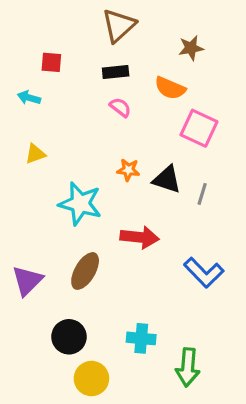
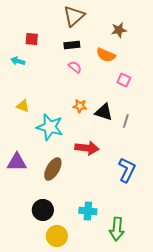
pink square: (199, 128) -> (124, 80), size x0.6
yellow triangle: (35, 154) -> (23, 106), moved, turned 40
blue L-shape: (204, 273) -> (127, 170), turned -110
purple triangle: (27, 281) -> (17, 162), moved, turned 45

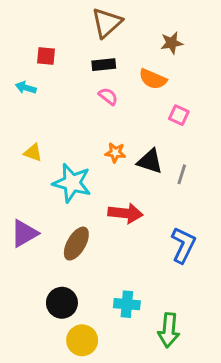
purple triangle: (17, 162) -> (24, 233), turned -30

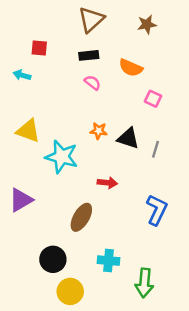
brown star: (172, 43) -> (147, 24), moved
yellow triangle: (33, 153) -> (28, 131), size x1.5
red arrow: (125, 213) -> (107, 183), size x0.7
brown ellipse: (76, 244) -> (81, 217), moved

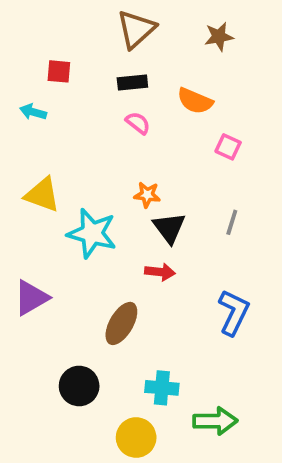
black triangle: (128, 138) -> (169, 228), moved, turned 35
green arrow: (144, 283) -> (215, 421), turned -96
yellow circle: (70, 291) -> (136, 438), moved

